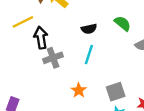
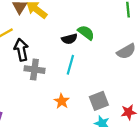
green semicircle: (123, 23) -> (86, 33), moved
gray cross: (53, 58) -> (34, 70), turned 30

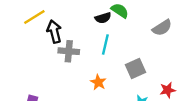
gray square: (99, 101) -> (135, 68), moved

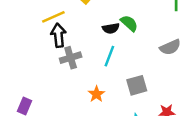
yellow line: (34, 17) -> (53, 17), moved
gray cross: (69, 51) -> (71, 58), turned -30

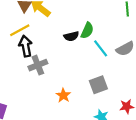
green semicircle: (129, 23) -> (87, 30), turned 77
cyan line: (109, 56) -> (101, 48), moved, turned -54

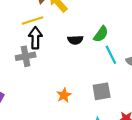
black semicircle: (71, 36) -> (75, 40), moved
gray cross: (38, 65) -> (26, 56), moved

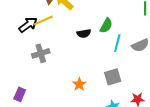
black arrow: (35, 38) -> (28, 25), moved, turned 60
cyan line: (111, 55) -> (117, 43), turned 48

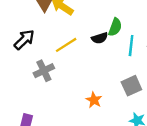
yellow line: (43, 20) -> (66, 45), moved
black semicircle: (84, 33) -> (100, 38), moved

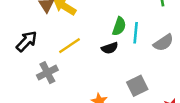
black semicircle: (100, 38) -> (110, 48), moved
cyan line: (131, 46) -> (136, 33), moved

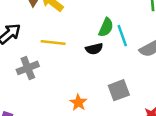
cyan line: (136, 33) -> (122, 36), turned -30
yellow line: (69, 46) -> (53, 42), turned 35

